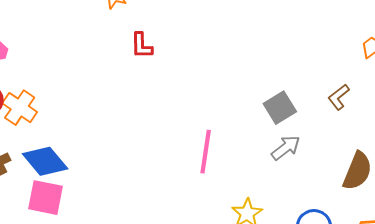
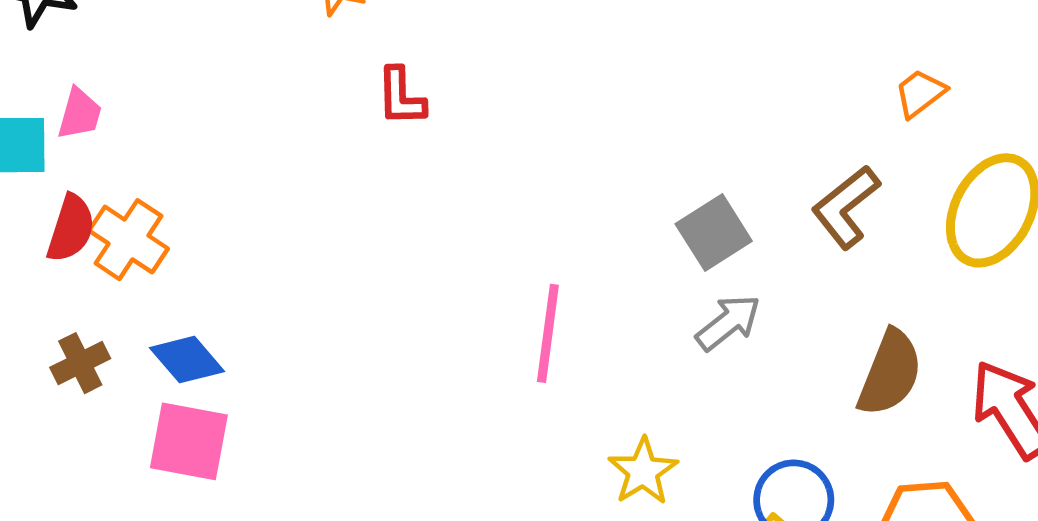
brown L-shape: (339, 97) -> (846, 207), size x1.4
blue diamond: (45, 161) -> (187, 360), size x0.7

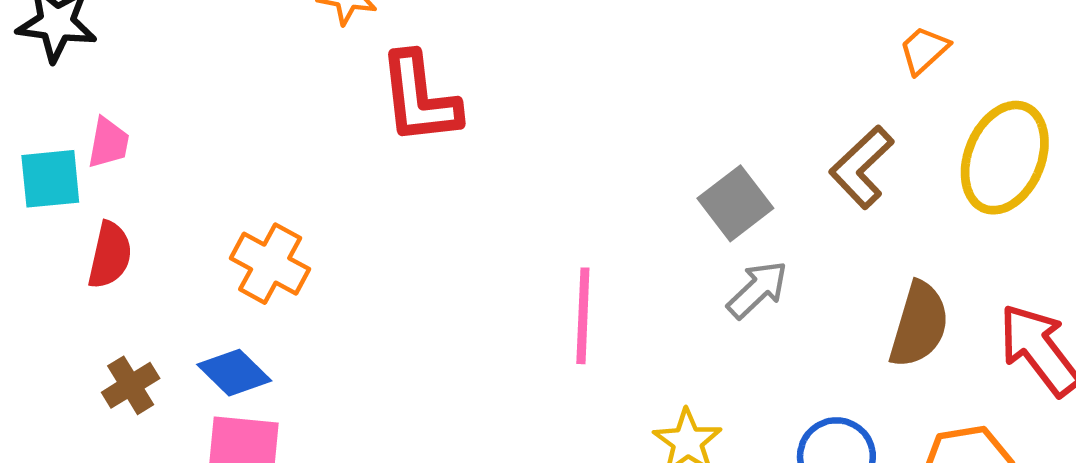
red L-shape: (401, 97) -> (419, 98), size x1.6
orange cross: (128, 240) -> (270, 264), moved

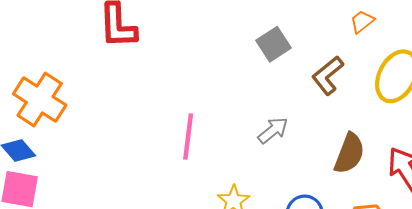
gray square: (735, 203) -> (273, 44), moved
orange cross: (270, 264) -> (40, 100), size x1.4

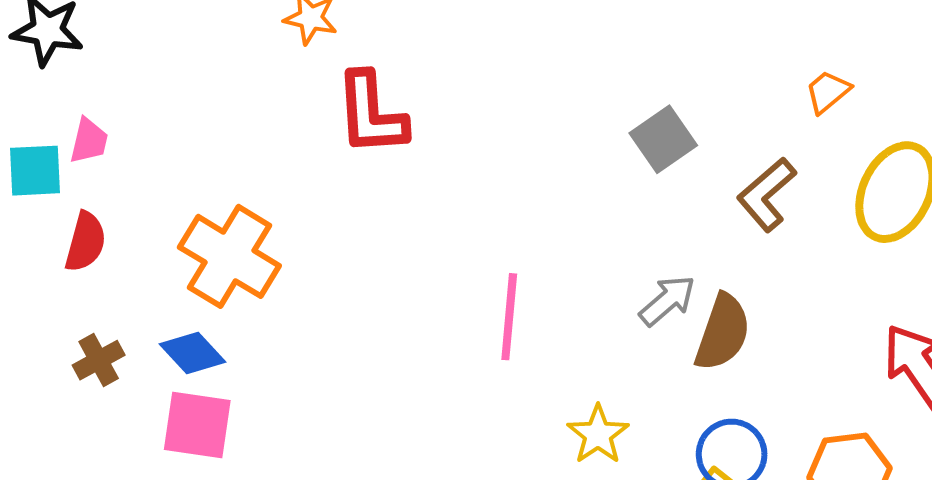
brown semicircle: (349, 153) -> (723, 332), moved

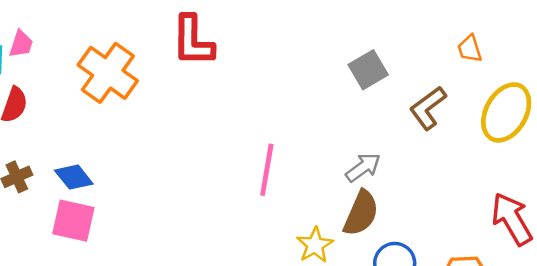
orange trapezoid: (828, 92) -> (470, 49), turned -72
orange cross: (229, 256) -> (108, 73), moved
brown semicircle: (723, 332) -> (361, 213), moved

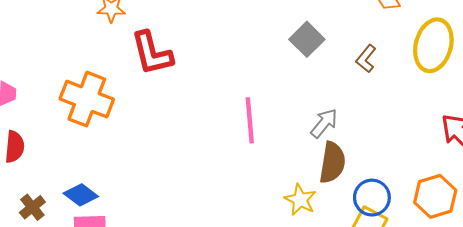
brown L-shape: (428, 108) -> (366, 59), size x0.7
pink line: (267, 170) -> (250, 120), moved

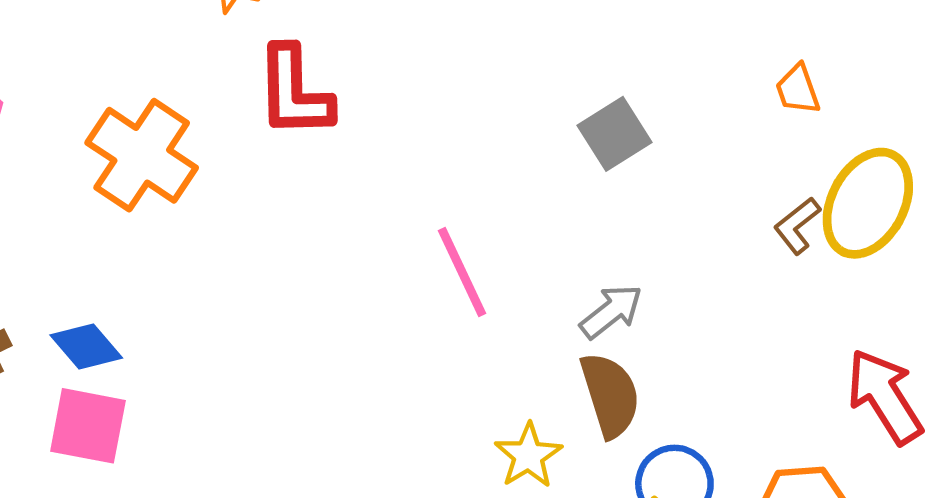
brown L-shape: (366, 59) -> (797, 226), moved
pink line: (250, 120) -> (462, 272), turned -33
brown semicircle: (332, 163) -> (610, 395), turned -39

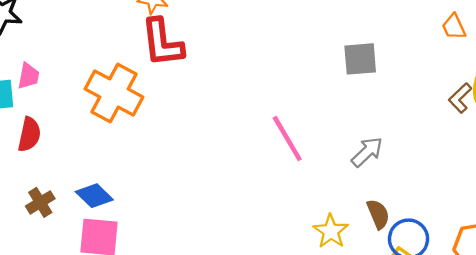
red L-shape: (294, 92) -> (162, 43), moved
gray square: (614, 134) -> (360, 59), turned 33
brown semicircle: (610, 395) -> (378, 214), moved, size x0.7

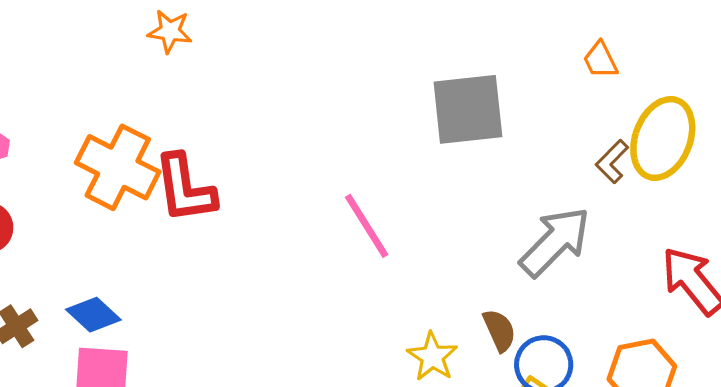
red L-shape: (162, 43) -> (185, 188), moved
gray square: (360, 59) -> (468, 109), size x1.5
gray arrow: (367, 152) -> (555, 242), moved, size x1.6

